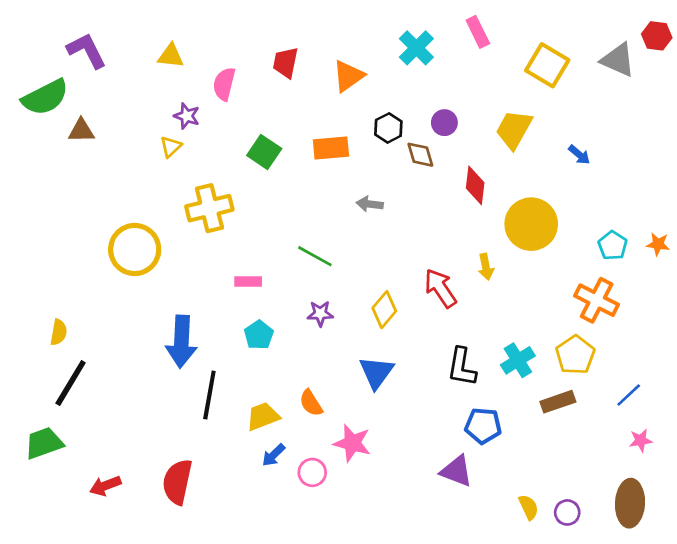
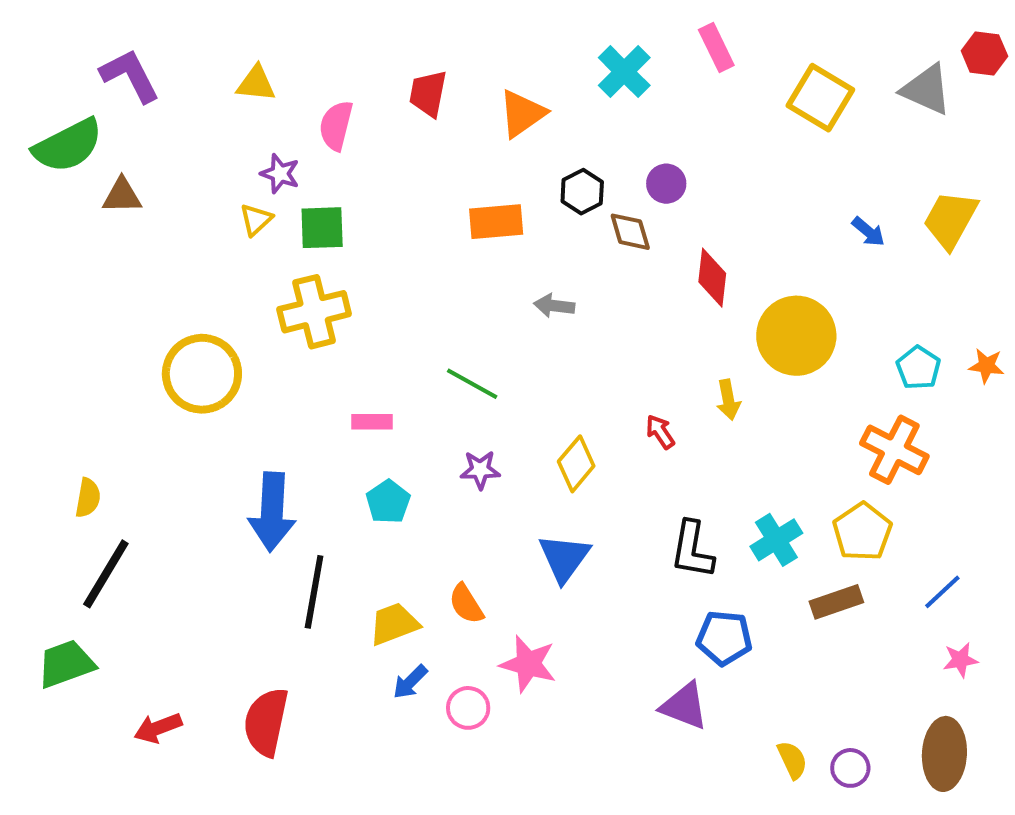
yellow trapezoid: (514, 129) -> (950, 220), moved
green square: (264, 152) -> (322, 228), moved, turned -36
red arrow: (440, 288) -> (660, 432), size x0.6

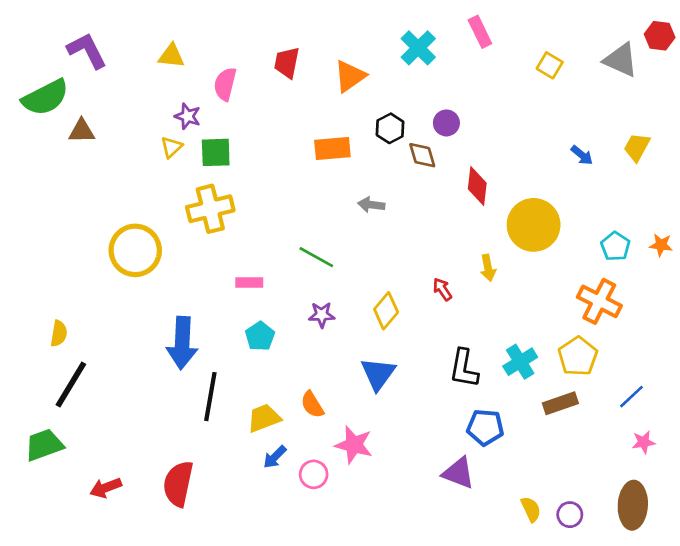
yellow square: (820, 98) -> (550, 65), size x0.6
yellow trapezoid: (950, 220) -> (637, 147), size x0.7

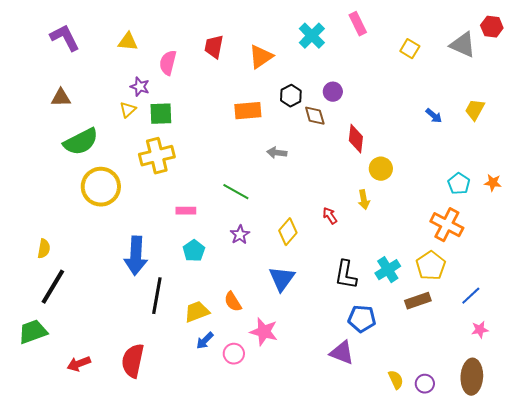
green semicircle: (45, 97) -> (81, 142), moved
yellow circle: (534, 225) -> (381, 169), moved, size x0.6
purple star: (322, 315) -> (240, 235), turned -30

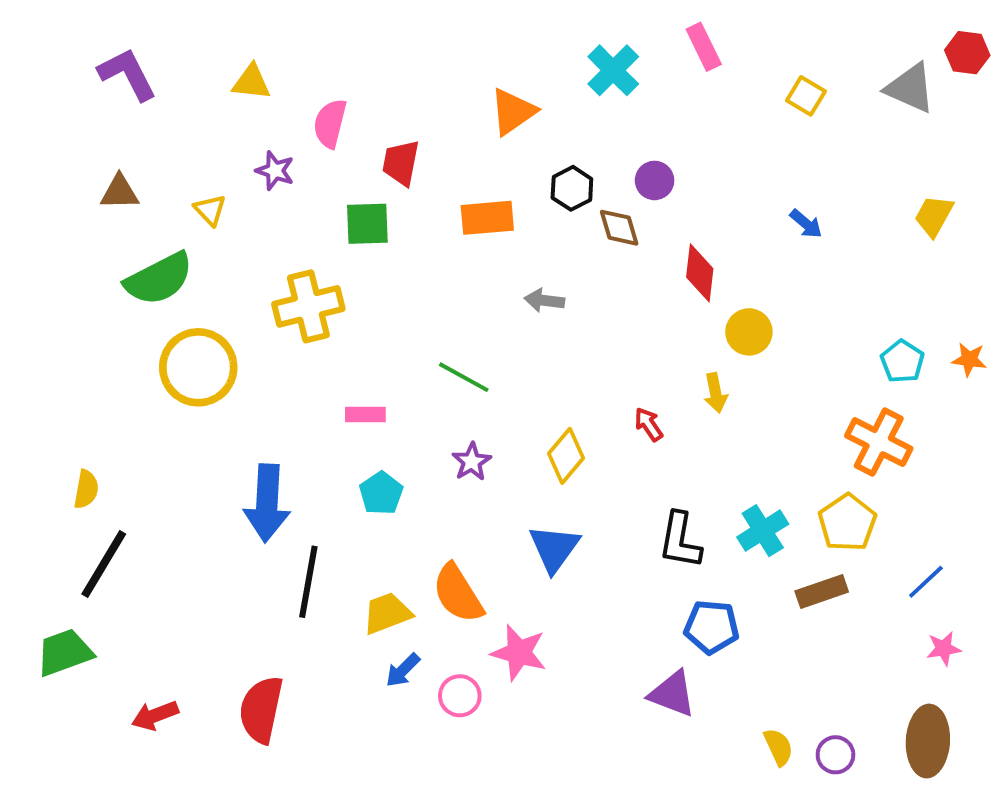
red trapezoid: (214, 47) -> (401, 163), moved
yellow triangle: (128, 110) -> (210, 210), moved, turned -30
green square: (161, 114) -> (367, 224), moved
blue arrow: (434, 116) -> (806, 224), moved
orange semicircle: (233, 302) -> (458, 594), size x1.5

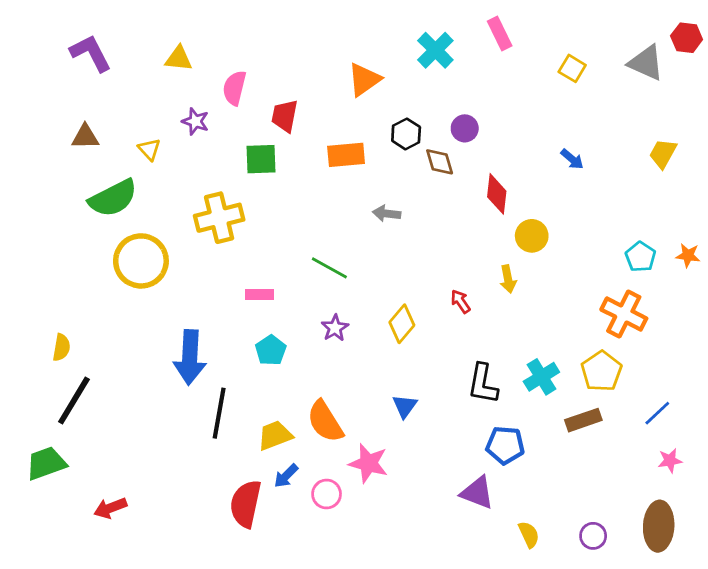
blue triangle: (554, 548) -> (405, 406), moved, size x0.7
red semicircle: (261, 710) -> (246, 504), moved
yellow semicircle: (778, 747) -> (529, 534), moved

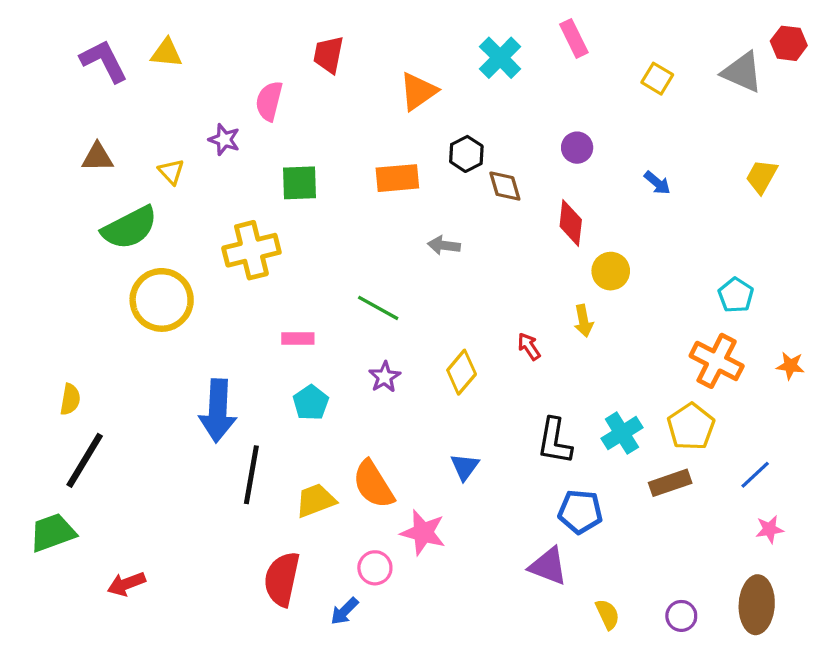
yellow triangle: (179, 59) -> (166, 53), moved
red trapezoid: (285, 116) -> (328, 55), moved
purple circle: (465, 128) -> (577, 148), moved
orange star: (688, 255) -> (790, 366), moved
blue arrow: (286, 476) -> (344, 611), moved

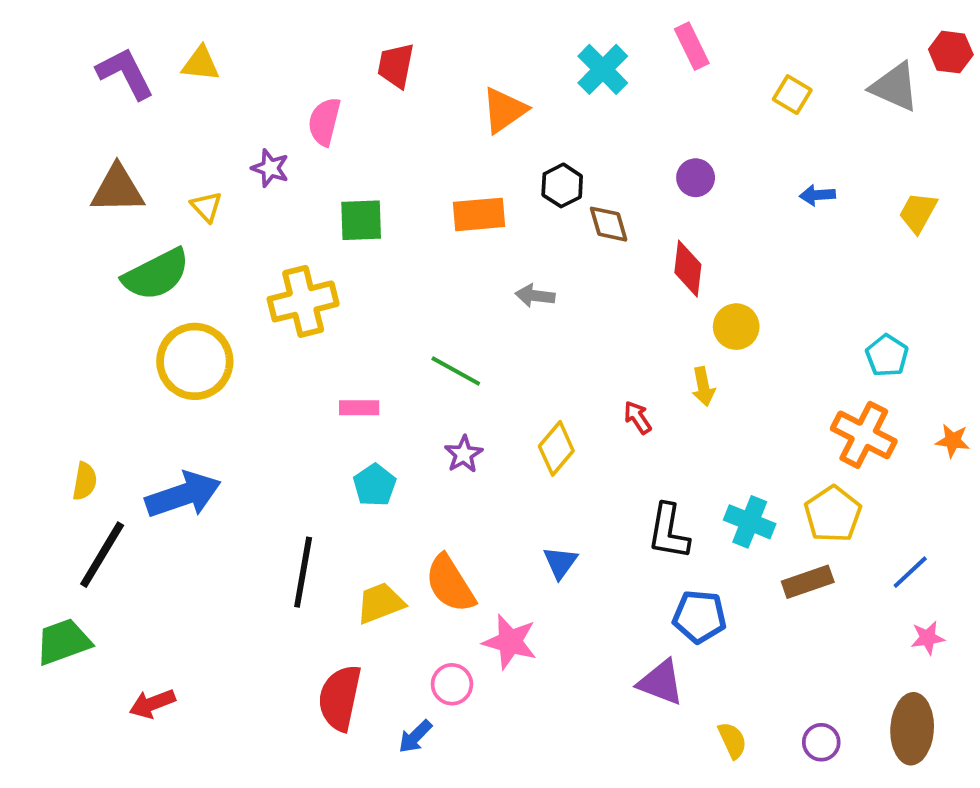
brown triangle: (97, 157) -> (117, 189), size x1.4
blue arrow: (657, 183) -> (817, 195), moved, turned 136
blue arrow: (218, 411) -> (183, 495), moved, turned -112
cyan cross: (622, 433) -> (750, 522), turned -36

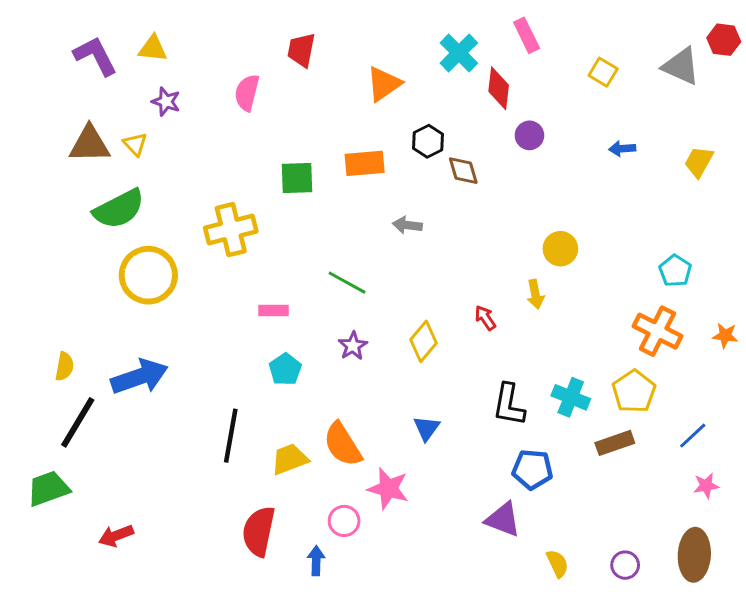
purple star: (270, 168) -> (166, 102), moved
yellow triangle: (206, 207) -> (135, 144), moved
green square: (361, 220) -> (297, 178), moved
red diamond: (688, 269) -> (499, 88), moved
blue arrow: (415, 736) -> (316, 561), turned 136

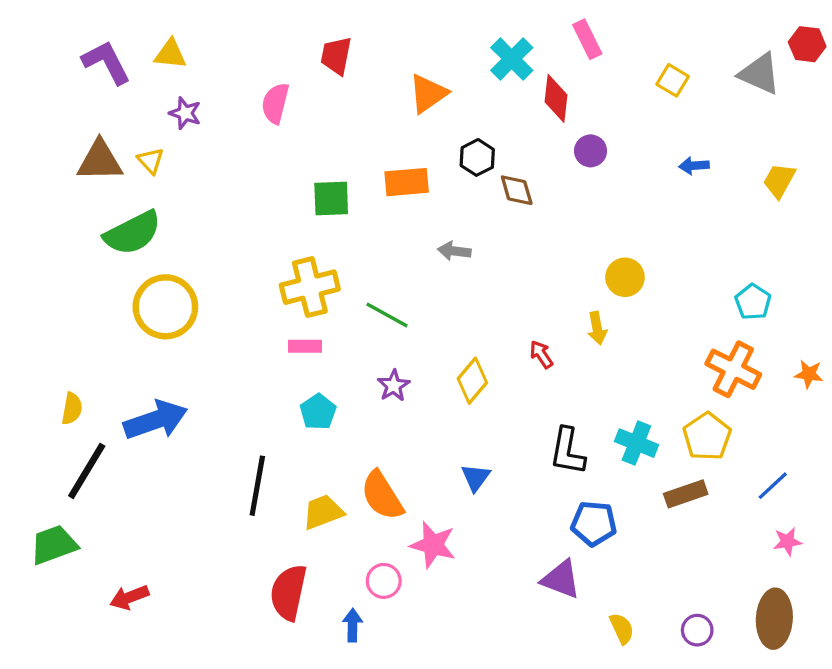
yellow cross: (231, 230) -> (310, 287), moved

